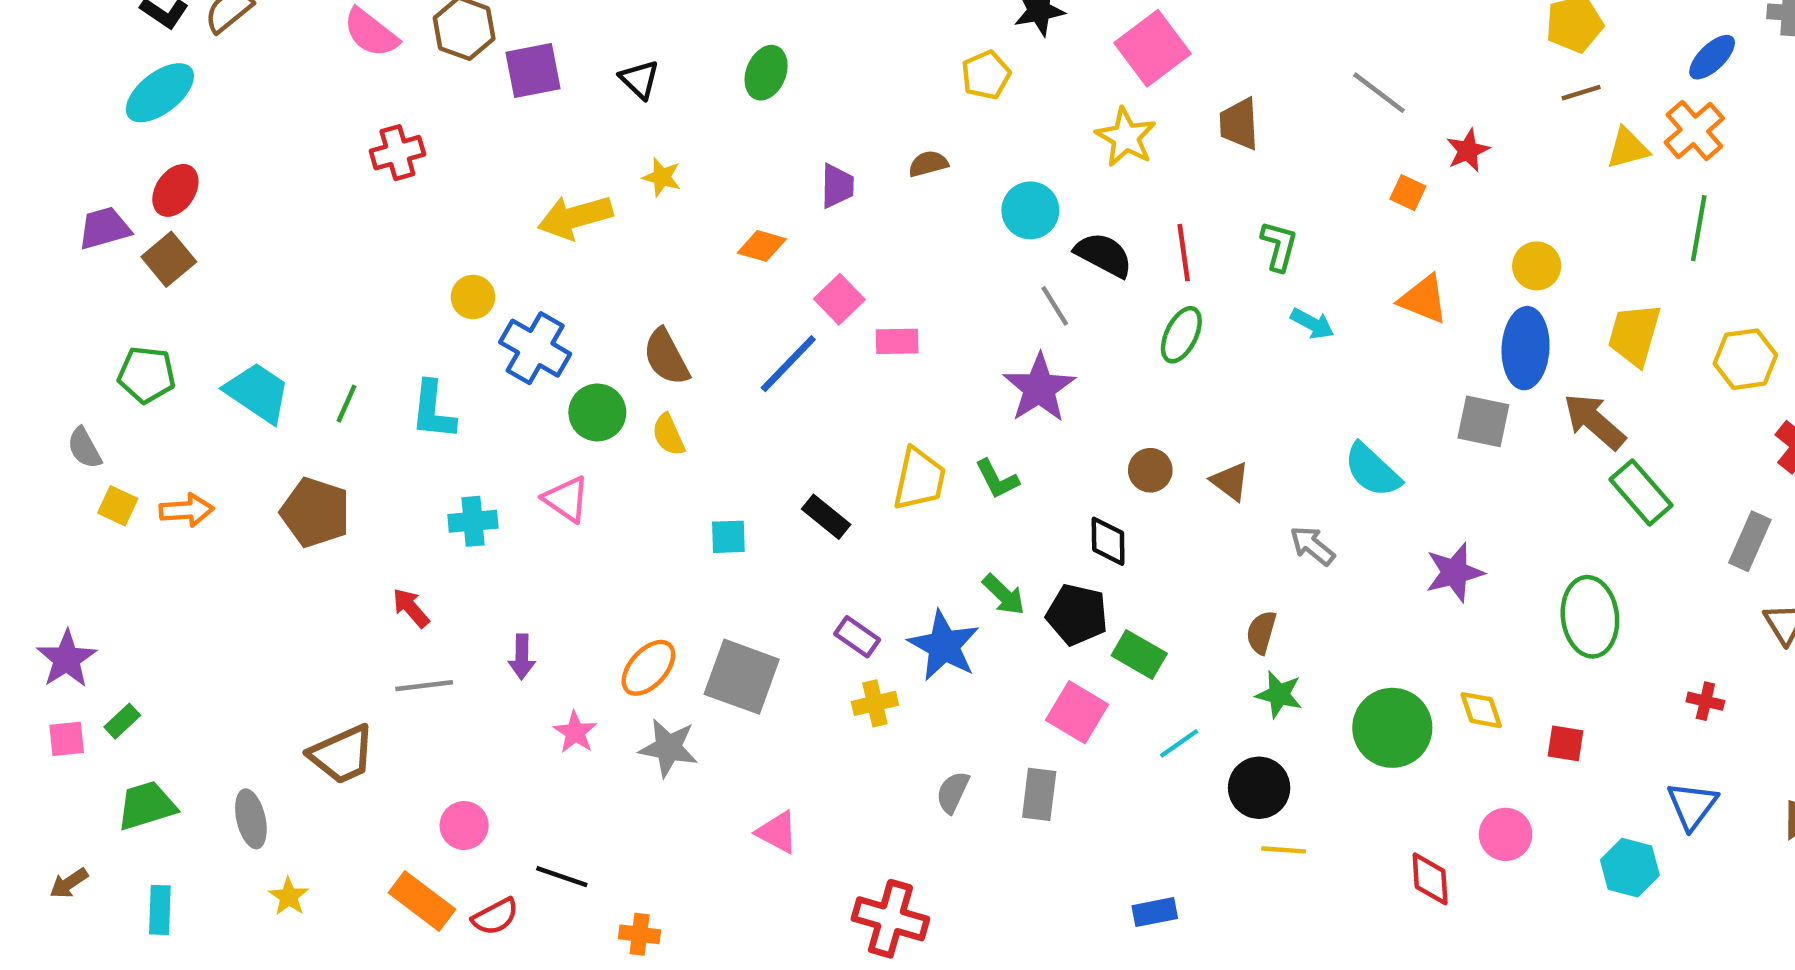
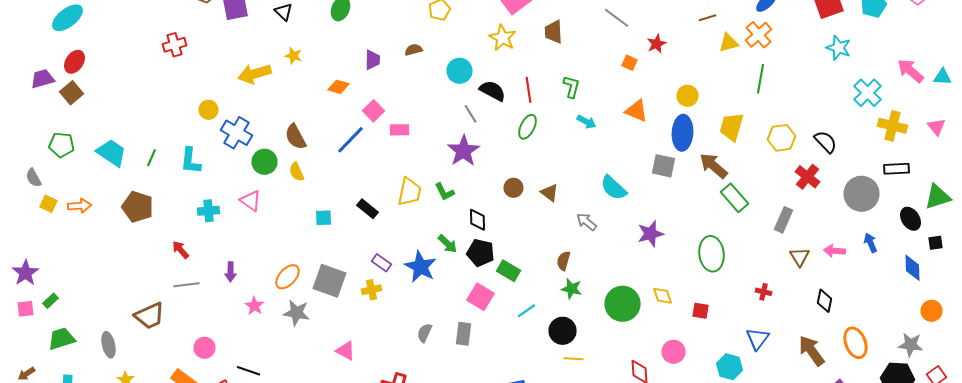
black diamond: (1108, 541) -> (478, 220), moved
yellow cross: (875, 703) -> (372, 290), moved

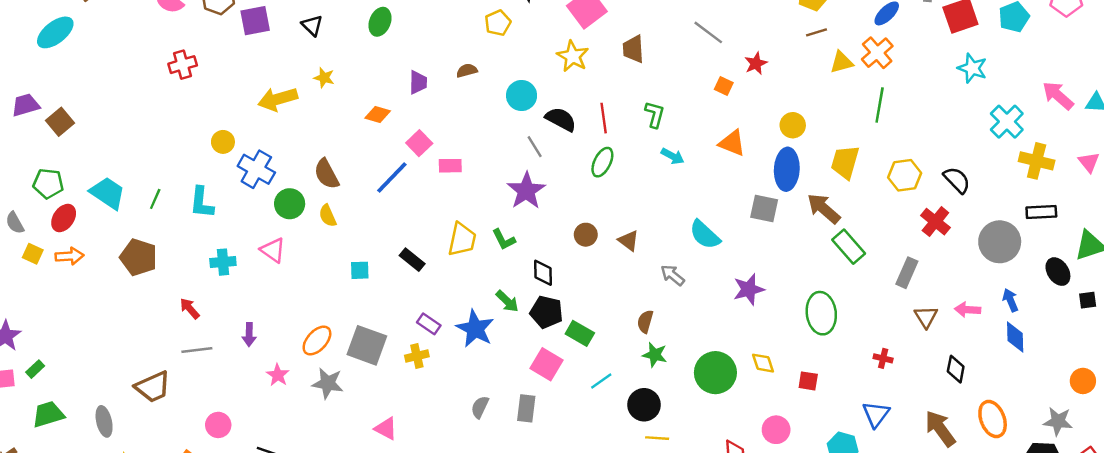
red ellipse: (74, 62) -> (64, 218), moved
blue diamond: (912, 268) -> (1015, 337), moved

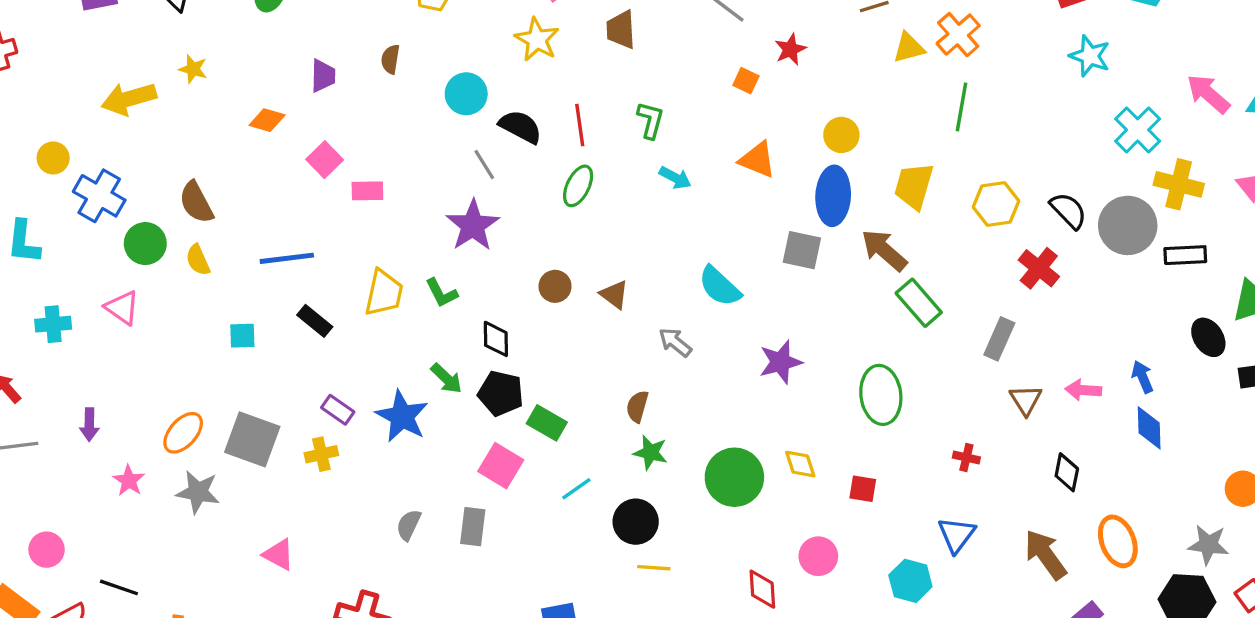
brown semicircle: (467, 71) -> (390, 59), turned -66
blue line: (392, 178) -> (287, 258), moved, turned 39
gray circle: (1000, 242) -> (1128, 225), moved

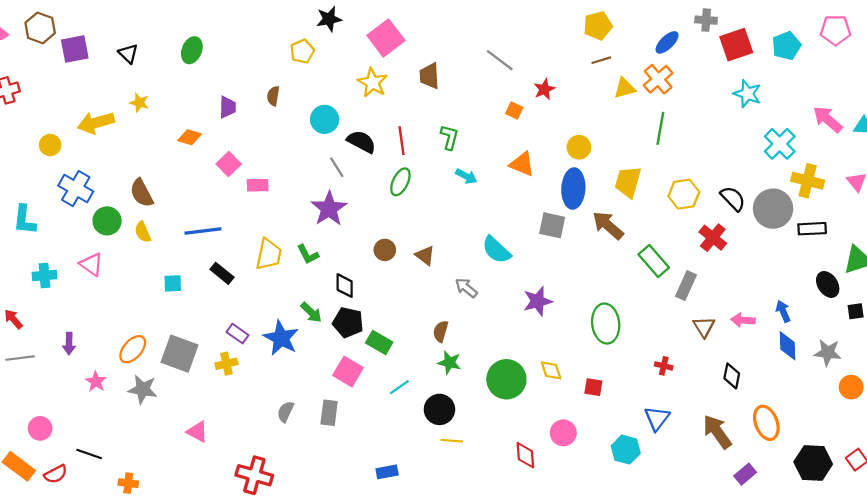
yellow circle: (53, 158) -> (50, 145), moved
green rectangle: (919, 303) -> (654, 261), moved
gray star: (1208, 545) -> (828, 353), moved

